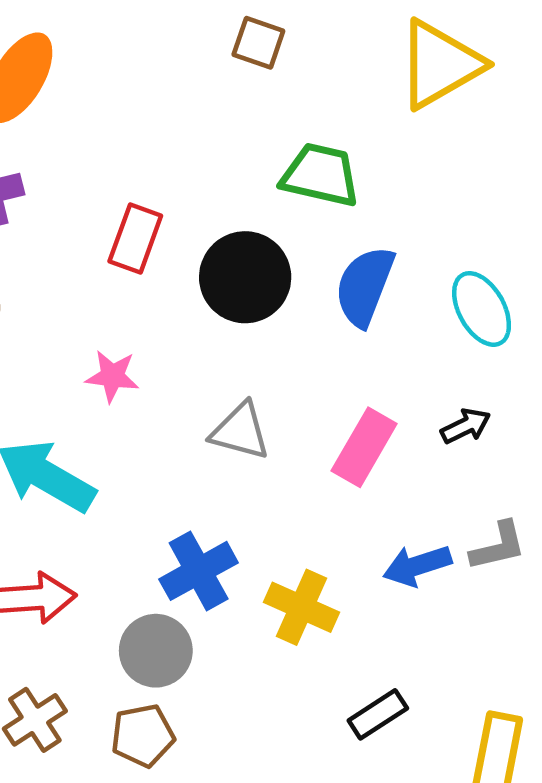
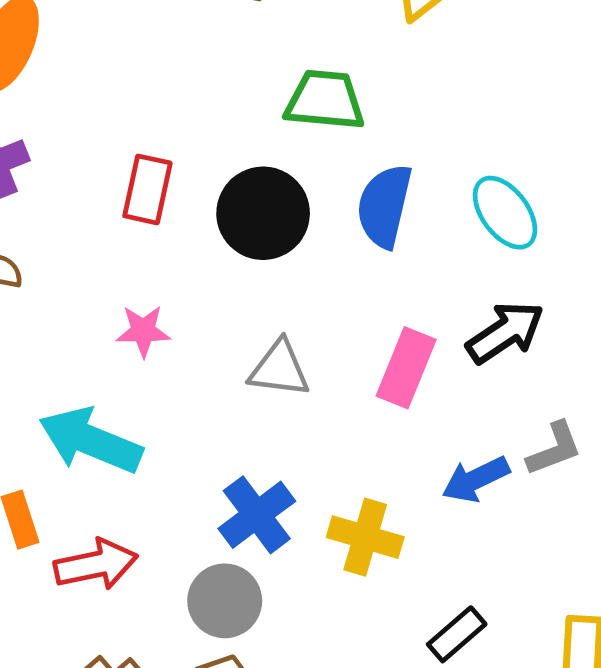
black arrow: (466, 426) -> (505, 332), size x1.6

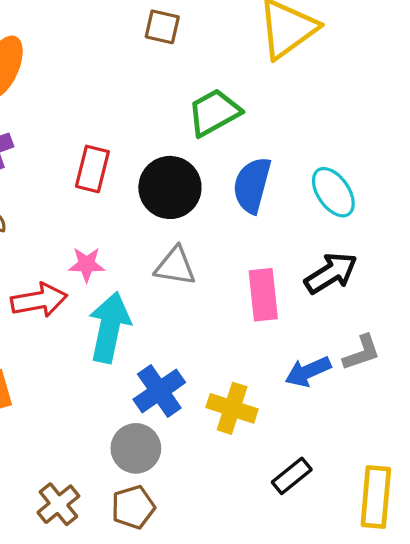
green trapezoid: (325, 100) -> (214, 112), turned -36
pink rectangle: (406, 368) -> (263, 295), turned -30
gray triangle: (279, 369) -> (175, 266), moved
cyan arrow: (90, 441) -> (109, 327), moved, turned 78
red arrow: (96, 565) -> (39, 300), moved

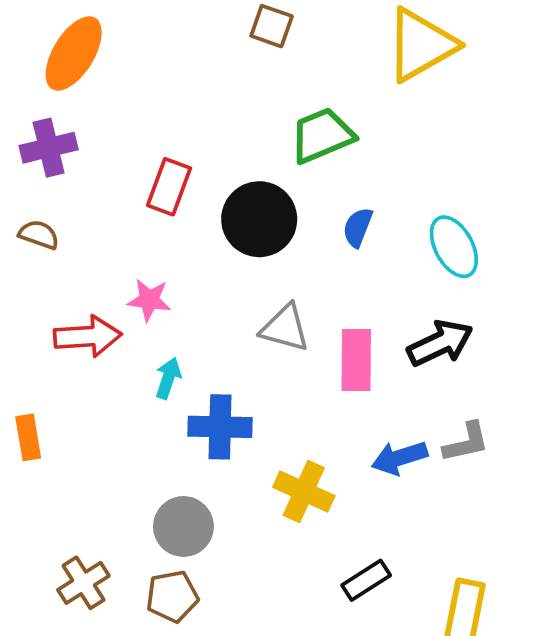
blue semicircle: (252, 185) -> (358, 227), size x0.6
gray triangle: (175, 266) -> (285, 328), moved
cyan arrow: (109, 327) -> (168, 378), size x0.5
blue cross: (159, 391) -> (220, 427), moved, turned 30

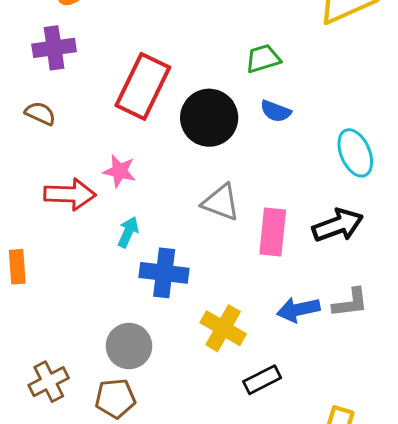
green trapezoid: (322, 135) -> (263, 59), size x0.7
red rectangle: (169, 187) -> (143, 86), size x1.5
blue semicircle: (358, 227) -> (276, 111), moved, turned -96
black rectangle: (366, 580) -> (262, 380), moved

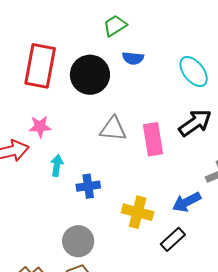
blue cross: (164, 273) -> (88, 186), size x0.7
blue arrow: (298, 310) -> (187, 202), moved

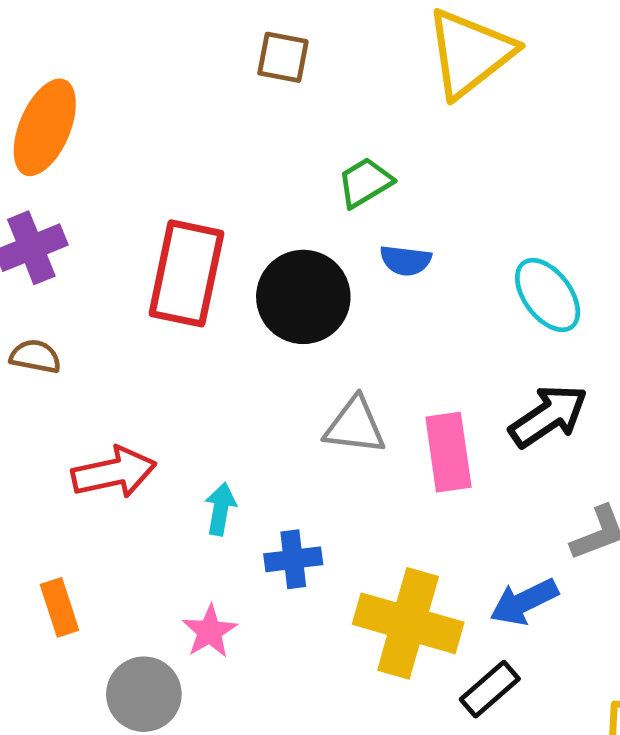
pink star: (40, 127) -> (210, 631), moved, turned -30
yellow cross: (138, 212) -> (408, 623), size x1.4
gray circle: (78, 241) -> (144, 694), moved

